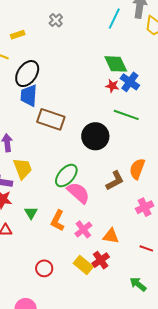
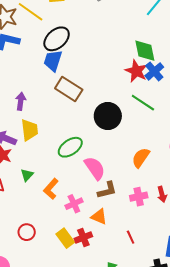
red star: (112, 86) -> (136, 71), size x1.6
brown L-shape: (115, 181) -> (107, 190), moved
pink semicircle: (78, 193) -> (95, 168), moved
red line: (146, 248) -> (131, 237), turned 32

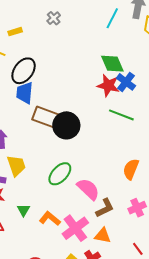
black circle: (108, 116) -> (66, 125), moved
orange L-shape: (51, 189) -> (50, 219), turned 100
pink cross: (74, 204) -> (75, 228), size x1.5

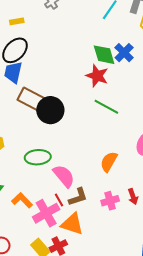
yellow rectangle: (15, 32) -> (17, 21), moved
blue cross: (126, 82) -> (124, 53), moved
green ellipse: (60, 174) -> (38, 157), turned 35
orange triangle: (103, 236) -> (72, 224), size x1.4
red line: (138, 249) -> (59, 200), moved

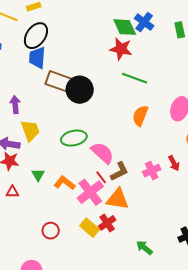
orange semicircle: (109, 162) -> (140, 116), moved

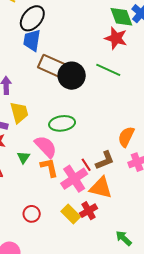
green line: (135, 78) -> (108, 70), moved
orange semicircle: (140, 116) -> (126, 137), moved
pink semicircle: (102, 153) -> (46, 147), moved
orange L-shape: (65, 183) -> (49, 167), turned 35

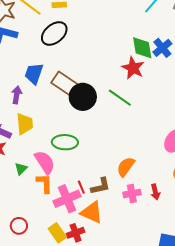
blue trapezoid: (32, 40) -> (34, 74), moved

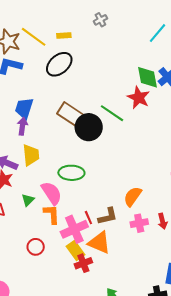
blue trapezoid: (34, 74) -> (24, 108), moved
green line: (120, 98) -> (112, 113), moved
red circle: (19, 226) -> (36, 247), moved
yellow rectangle: (57, 233) -> (75, 250), moved

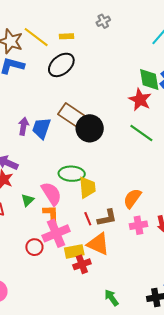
blue trapezoid: (24, 108) -> (41, 128), moved
green line: (112, 113) -> (141, 133), moved
yellow trapezoid: (31, 155) -> (87, 187), moved
pink cross: (74, 229) -> (56, 233), moved
yellow rectangle: (75, 250) -> (74, 251), turned -66

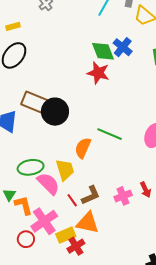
green line: (141, 133) -> (110, 134), moved
green ellipse: (72, 174) -> (31, 167), moved
pink semicircle: (51, 194) -> (48, 184), moved
orange semicircle: (132, 198) -> (83, 148), moved
orange L-shape: (51, 215) -> (23, 205), moved

